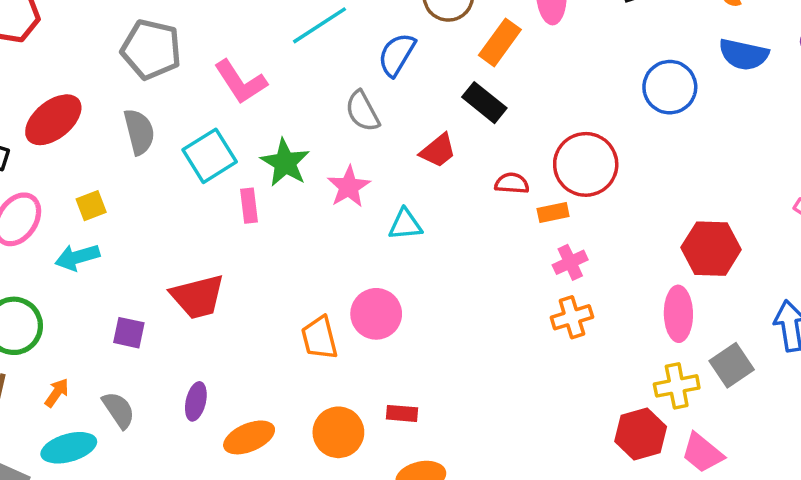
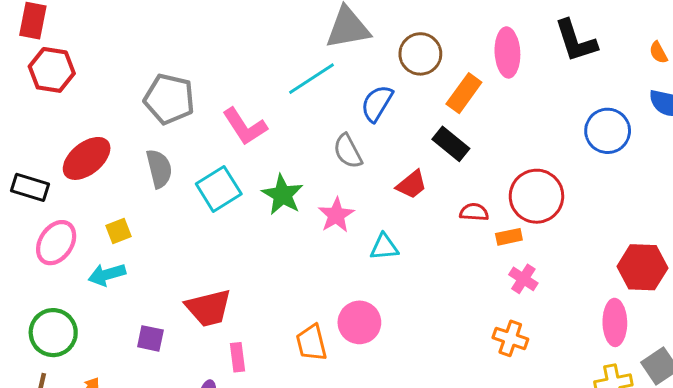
pink rectangle: (249, 206) -> (238, 357), moved
pink cross: (570, 262) -> (523, 279), turned -32
orange cross: (572, 317) -> (510, 338), moved, turned 36

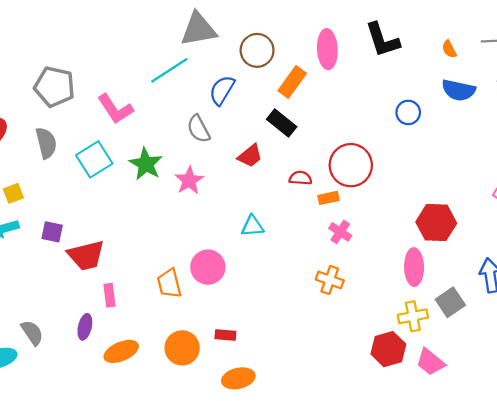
blue circle: (608, 131) -> (408, 112), size x0.7
cyan triangle: (384, 247) -> (252, 226), moved
purple square: (150, 338) -> (52, 232), moved

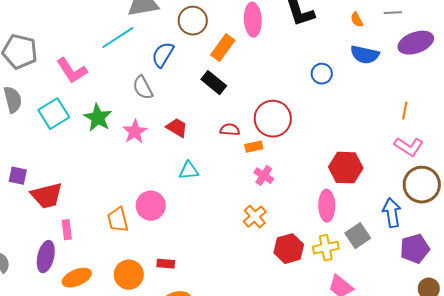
red trapezoid: (250, 156) -> (177, 128), moved, turned -110
orange cross: (330, 280) -> (255, 217), turned 30
purple ellipse: (85, 327) -> (46, 257), size x1.4
red hexagon: (388, 349) -> (289, 249), moved

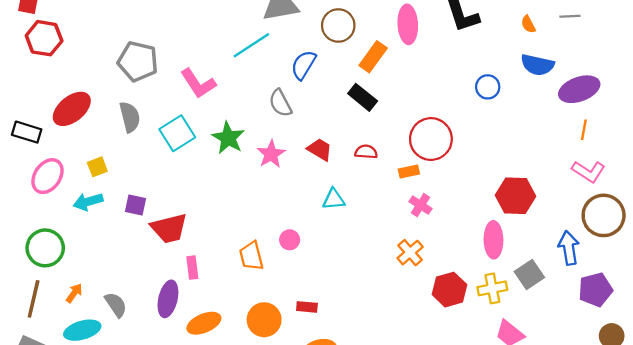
purple ellipse: (416, 43) -> (579, 89), moved
red semicircle: (230, 130) -> (366, 152), moved
pink circle: (151, 206) -> (290, 240), size x0.6

